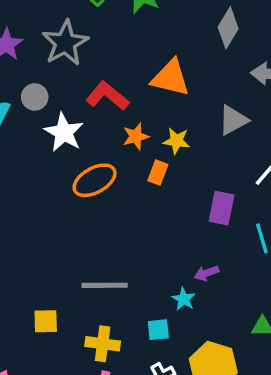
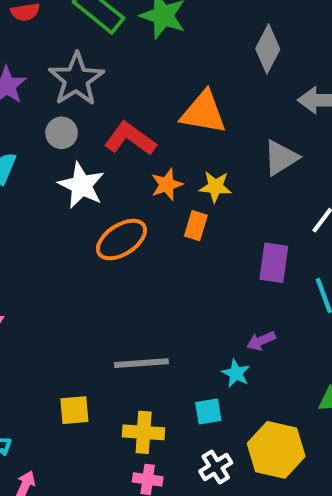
gray circle: (35, 97) -> (62, 133), moved

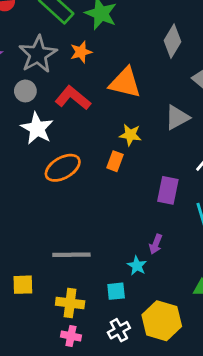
orange star: (167, 185) -> (81, 52), moved
purple arrow: (261, 341) -> (156, 244), turned -48

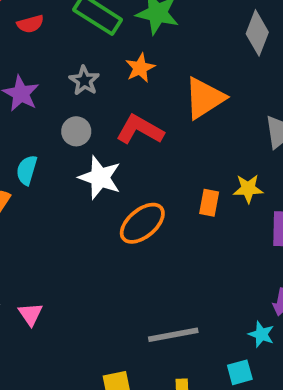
gray star: (38, 54) -> (84, 81), size x0.6
orange triangle: (125, 83) -> (205, 98), turned -36
yellow star: (130, 135) -> (248, 189), moved

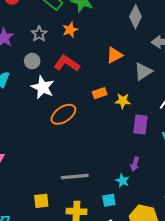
orange triangle: (205, 98) -> (114, 55), moved, size x0.7
orange rectangle: (209, 203) -> (100, 93), moved, turned 56

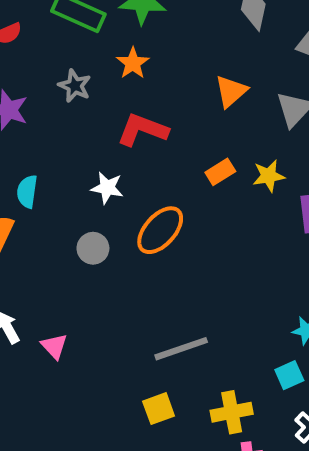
gray circle: (32, 61) -> (93, 248), moved
white star: (43, 87) -> (107, 188), size x0.7
gray line: (75, 176) -> (181, 349), moved

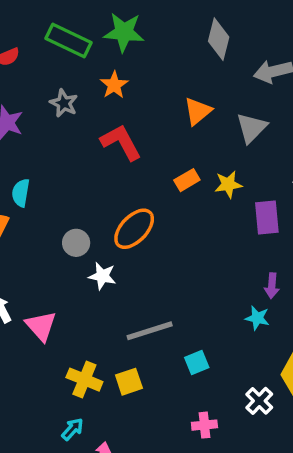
red L-shape: (142, 130) -> (121, 142), turned 39
white star: (107, 188) -> (102, 276), moved
pink triangle: (54, 346) -> (41, 326), size x1.4
cyan square: (289, 375) -> (197, 363), moved
yellow cross: (232, 412) -> (84, 380), moved, turned 32

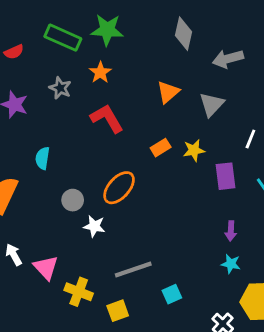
cyan semicircle: (21, 193) -> (42, 158), moved
cyan star: (257, 318) -> (231, 264), moved
yellow cross: (84, 380) -> (79, 292), moved

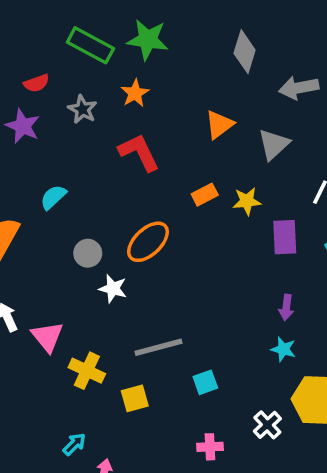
red semicircle: (14, 52) -> (36, 83), moved
cyan semicircle: (42, 158) -> (53, 197), turned 35

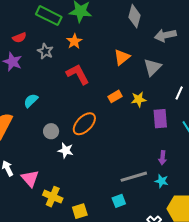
gray line: (159, 347) -> (134, 177), moved

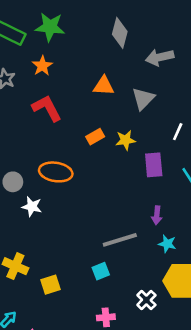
orange triangle: (122, 57) -> (104, 86), turned 42
orange ellipse: (84, 124) -> (56, 172), turned 55
cyan star: (162, 181) -> (167, 244), moved

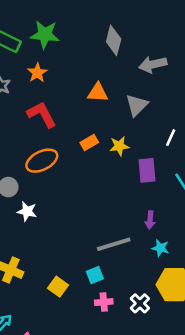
orange ellipse: (56, 172) -> (42, 161), moved, turned -36
yellow square: (51, 285) -> (58, 287), moved, turned -36
pink cross: (106, 317) -> (104, 302), moved

